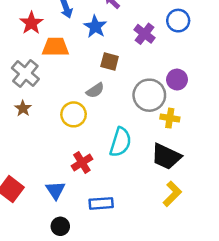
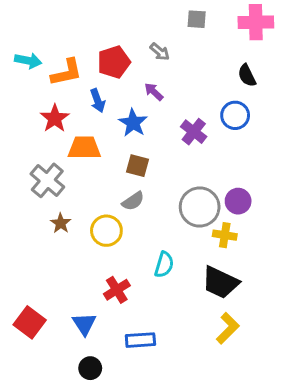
brown square: (110, 61) -> (138, 166), moved
purple circle: (177, 80) -> (238, 201), moved
brown star: (23, 108) -> (61, 223), moved
cyan semicircle: (120, 142) -> (164, 265), size x0.7

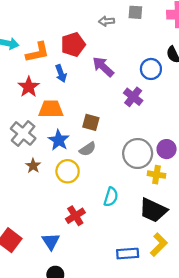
gray arrow: (160, 52) -> (106, 21), moved, turned 136
purple arrow: (154, 92) -> (103, 67), size x1.5
blue circle: (235, 115) -> (151, 69), moved
blue star: (133, 123) -> (59, 140), moved
blue rectangle: (140, 340) -> (128, 254), moved

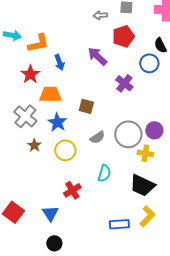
red pentagon: (73, 45) -> (123, 36), moved
blue circle: (151, 69) -> (149, 63), moved
gray semicircle: (88, 149) -> (97, 137), moved

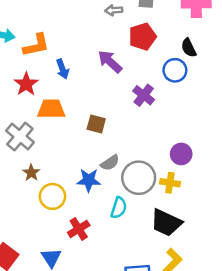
blue star: (57, 122) -> (89, 180), moved, turned -30
gray circle: (128, 134) -> (139, 178), moved
yellow circle: (65, 150) -> (52, 196), moved

